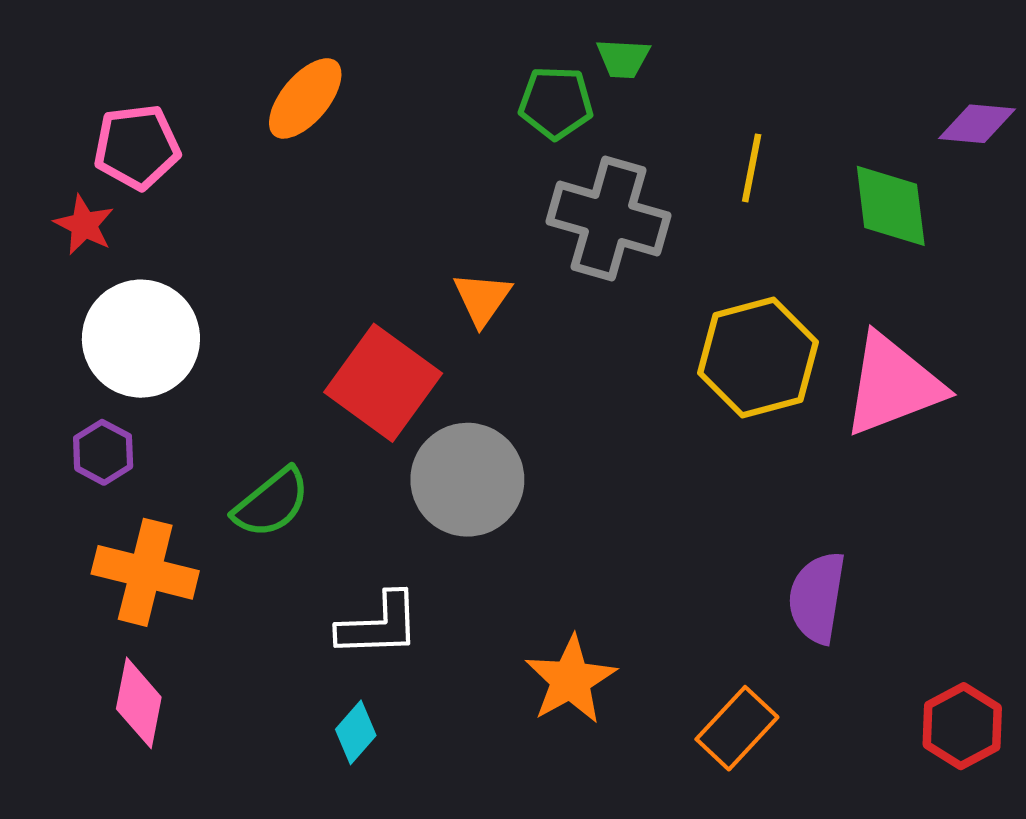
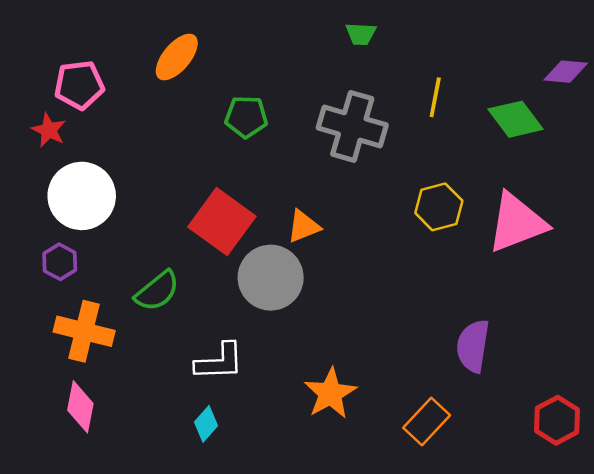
green pentagon: (556, 103) -> (246, 117), moved
green diamond: (891, 206) -> (516, 119), turned -30
orange triangle: (482, 299) -> (304, 226), moved, turned 33
yellow hexagon: (758, 358) -> (439, 207), size x0.7

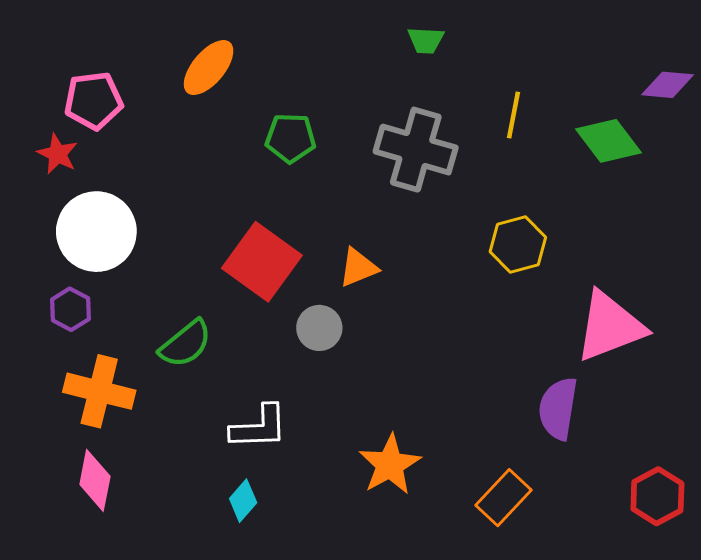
pink triangle: (517, 223) -> (610, 326), moved
gray circle: (271, 278) -> (319, 328), size x0.6

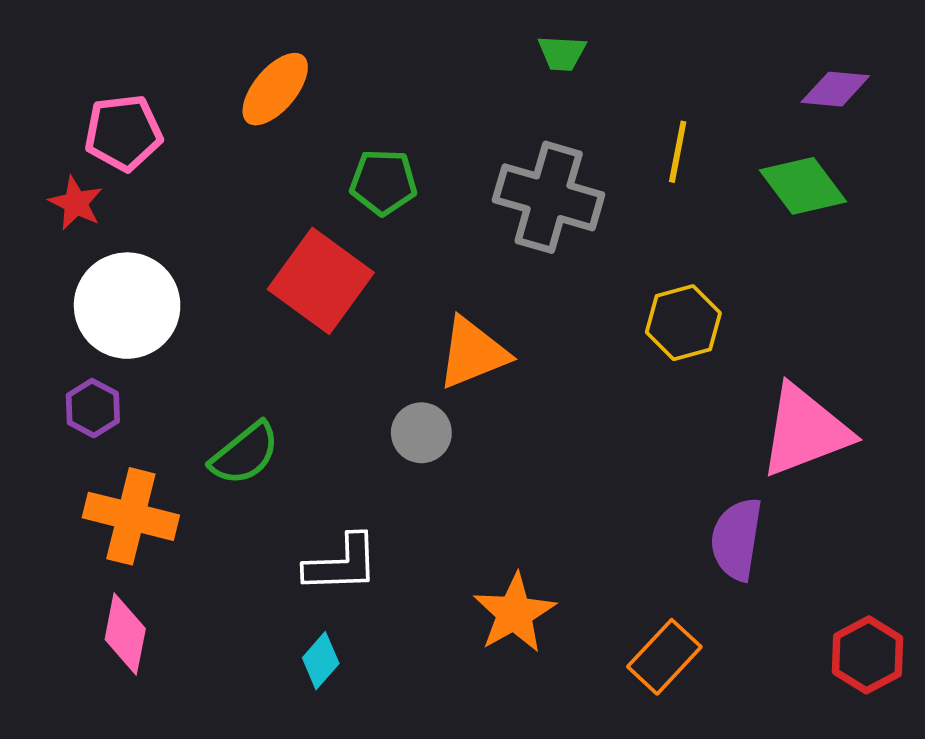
purple diamond: (667, 85) -> (835, 89), moved
red square: (262, 262) -> (321, 281), moved
orange triangle: (358, 268) -> (473, 353), size x1.4

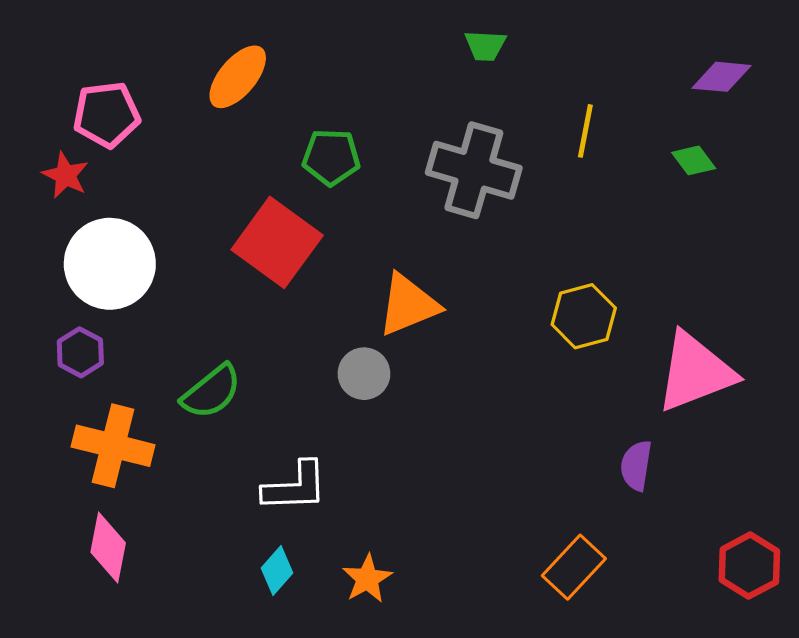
green diamond: (803, 186) -> (694, 160), size x0.6
yellow hexagon: (683, 323) -> (584, 316), moved
purple semicircle: (737, 539) -> (636, 465), size x0.7
orange star: (514, 613) -> (367, 579), moved, size x0.7

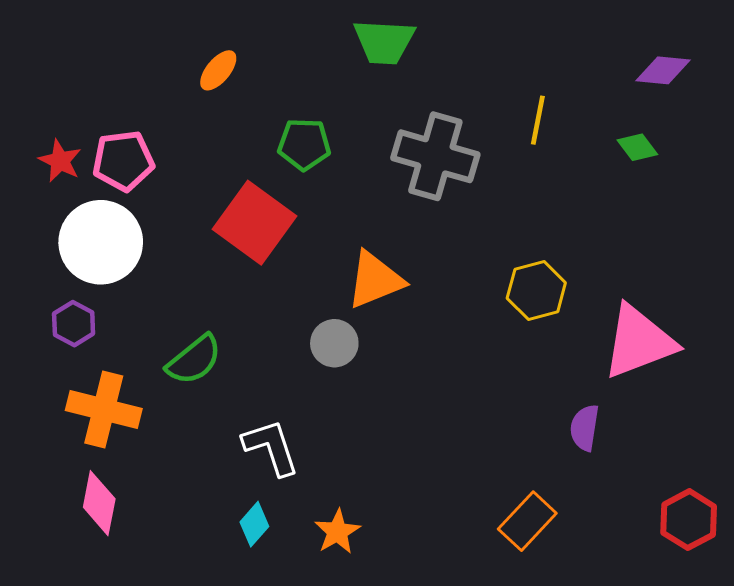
green trapezoid: (485, 46) -> (384, 42), moved, size x1.6
orange ellipse: (238, 77) -> (218, 70), size x0.7
pink pentagon: (106, 115) -> (123, 161), moved
white L-shape: (295, 487) -> (271, 447), turned -106

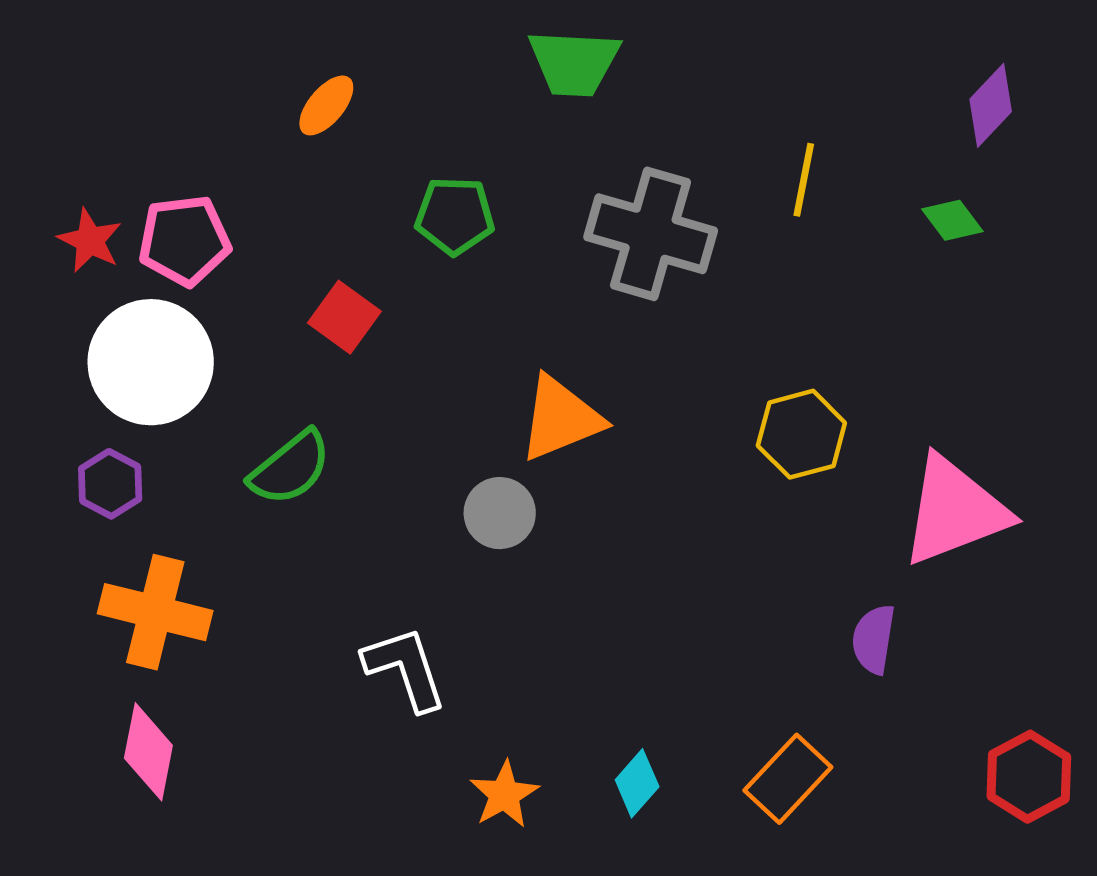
purple diamond: (663, 70) -> (991, 105), turned -52
red square: (254, 223) -> (344, 317), moved, size x0.6
green semicircle: (194, 360) -> (290, 468), moved
cyan diamond: (254, 524) -> (637, 783), moved

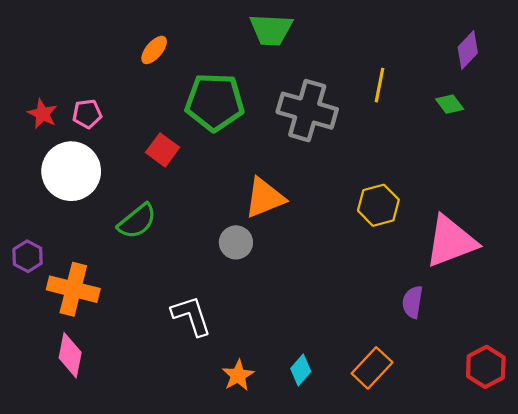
green pentagon: (455, 216) -> (215, 102), size x1.6
pink pentagon: (184, 241) -> (87, 114), size x0.7
purple hexagon: (110, 484) -> (28, 256), moved

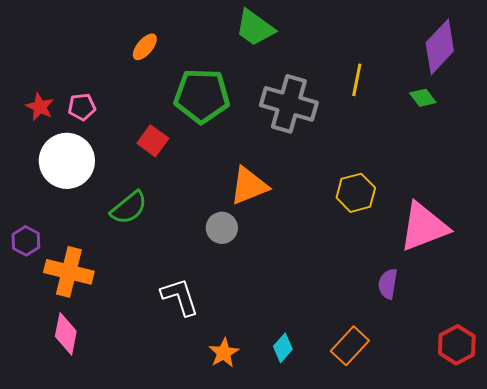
green trapezoid: (271, 30) -> (255, 28), turned 33
purple diamond: (468, 50) -> (440, 47), size x1.5

